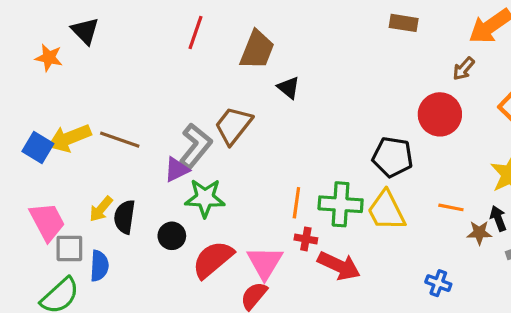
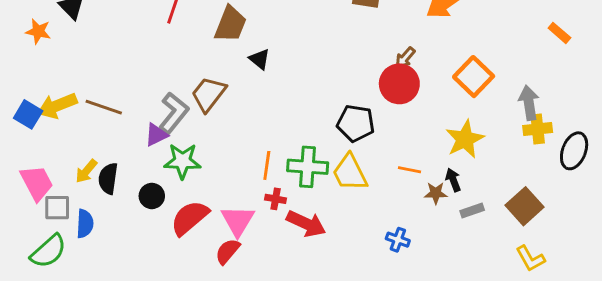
brown arrow: (464, 69) -> (405, 58), moved

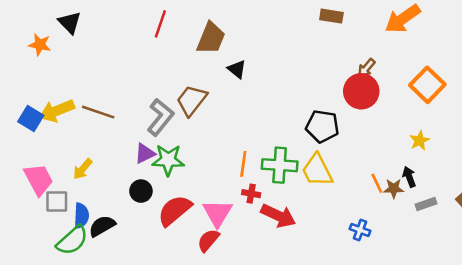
purple triangle: (156, 135) -> (145, 153), moved
yellow star: (465, 139) -> (420, 141), size x0.6
orange line: (410, 170) -> (377, 183), moved, turned 54
black semicircle: (108, 179) -> (102, 226), moved, turned 52
green semicircle: (48, 251) -> (72, 240), moved

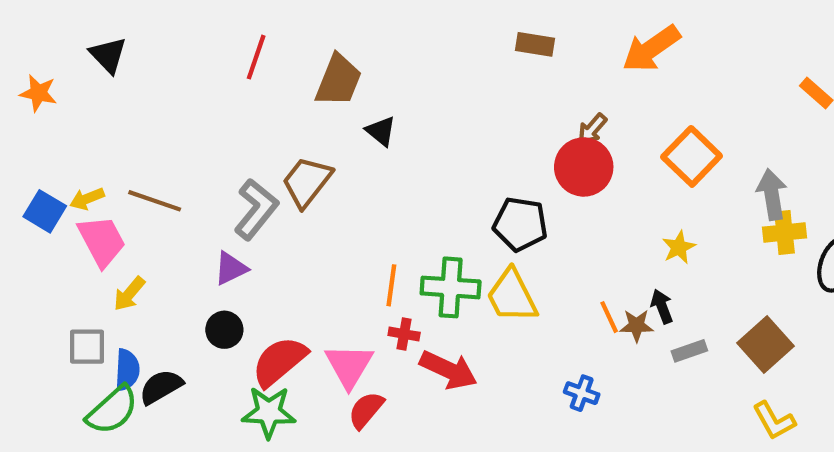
orange star: (40, 45) -> (38, 93), moved
yellow arrow: (57, 111) -> (87, 199), size x0.6
green star: (168, 160) -> (269, 412), moved
pink trapezoid: (39, 179) -> (102, 241), moved
red semicircle: (208, 240) -> (366, 410), moved

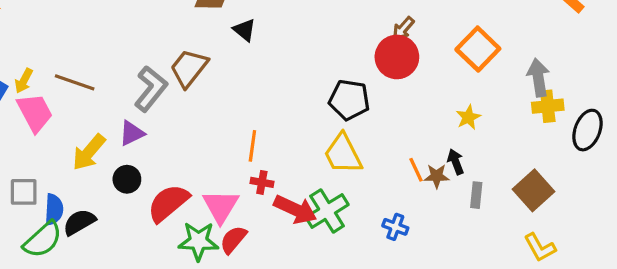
yellow arrow: (87, 199) -> (24, 81), turned -40
green cross: (451, 287) -> (327, 211), moved, turned -36
yellow arrow: (129, 294) -> (89, 152), moved, size x1.4
gray rectangle: (689, 351) -> (476, 195), turned -65
green star: (269, 412) -> (198, 241), moved

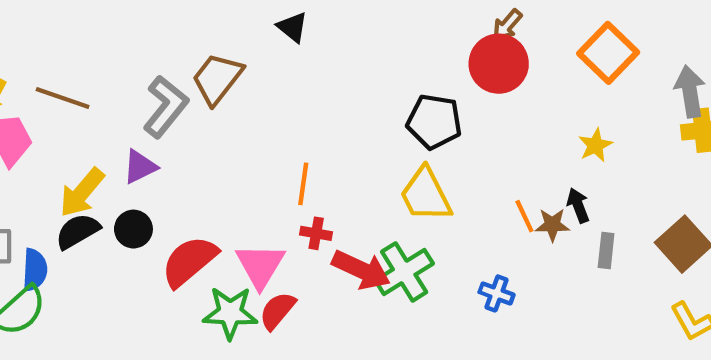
black semicircle: (79, 222) -> (78, 231), moved

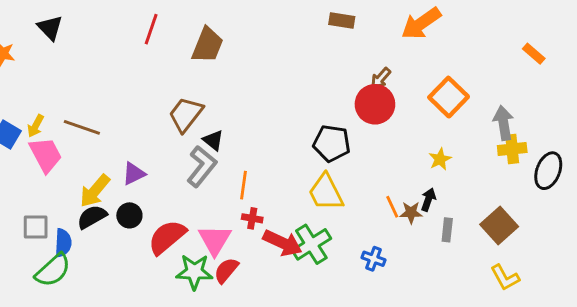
black triangle: (292, 27) -> (213, 140), moved
gray L-shape: (166, 107) -> (202, 166), moved
black arrow: (578, 205) -> (428, 200), turned 40

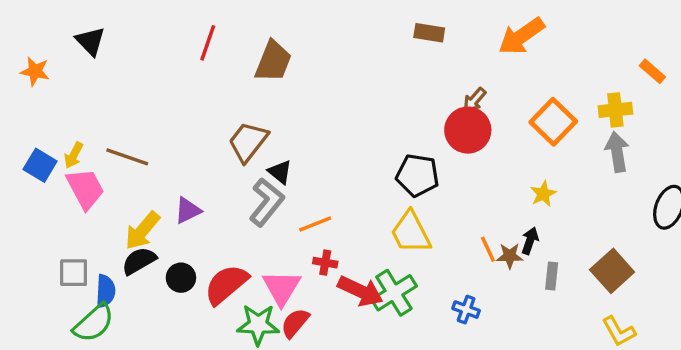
yellow cross: (512, 149) -> (615, 110), moved
orange line: (244, 185) -> (315, 224), turned 60
black circle: (129, 215) -> (181, 278), moved

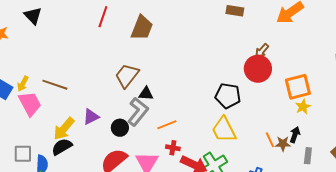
orange square: (553, 122) -> (298, 87), moved, turned 32
black triangle: (280, 172) -> (146, 94), turned -35
black circle: (181, 278) -> (120, 128), moved

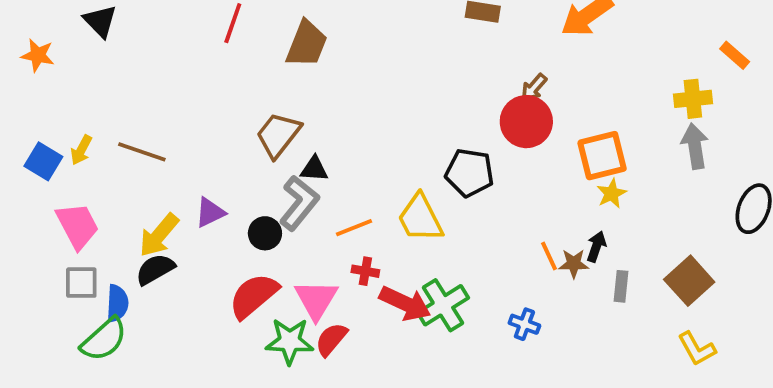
pink trapezoid: (30, 104) -> (77, 226), moved
yellow trapezoid: (224, 130) -> (420, 218), moved

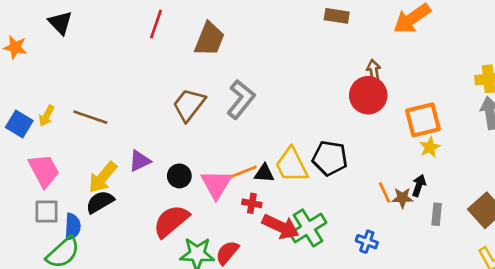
brown arrow: (534, 87) -> (374, 71), turned 130
black triangle: (314, 169) -> (264, 173), moved
black pentagon: (470, 173) -> (330, 158), moved
gray L-shape: (299, 203) -> (241, 99), moved
pink triangle: (316, 300) -> (216, 184), moved

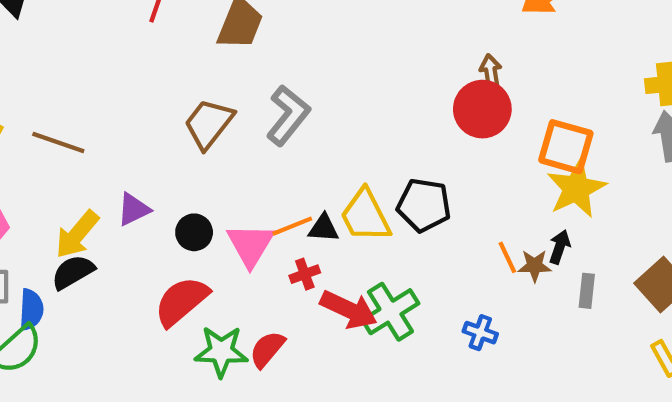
orange square: (423, 120) -> (566, 147), turned 30
yellow star: (430, 147) -> (576, 188), size x1.8
red cross: (252, 203) -> (305, 274), turned -30

